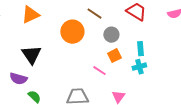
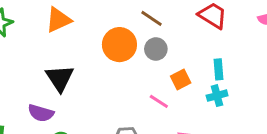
gray circle: (111, 35) -> (156, 49), moved

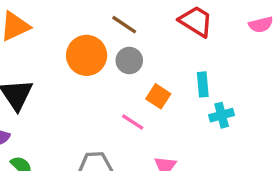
orange square: (181, 80) -> (158, 96), turned -30
cyan cross: (217, 96) -> (222, 115), moved

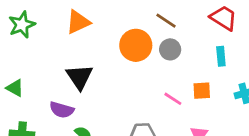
cyan rectangle: (203, 84) -> (221, 56), moved
orange square: (158, 96) -> (202, 91), moved, turned -36

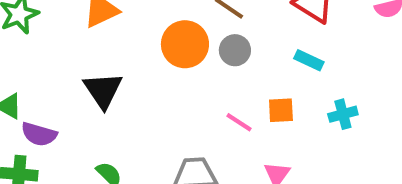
cyan rectangle: (221, 56) -> (309, 60), turned -60
purple semicircle: (62, 110) -> (39, 134), moved

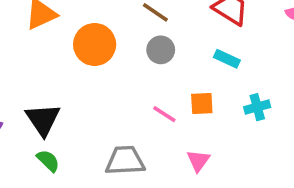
orange circle: (185, 44) -> (95, 44), moved
black triangle: (103, 90) -> (43, 120), moved

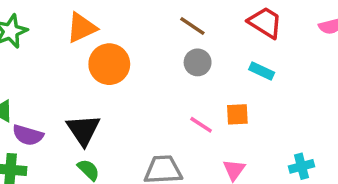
orange circle: (95, 44) -> (109, 64), moved
cyan cross: (257, 107) -> (302, 166), moved

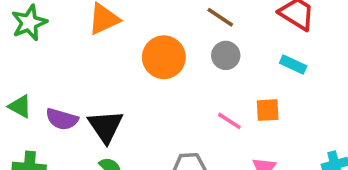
orange circle: (109, 64) -> (164, 57), moved
purple semicircle: (28, 135) -> (62, 119), moved

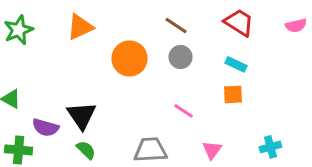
orange square: (268, 110) -> (233, 94), moved
purple semicircle: (62, 119) -> (46, 127), moved

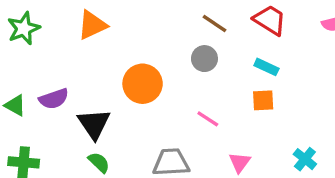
brown line: (176, 25) -> (215, 23), moved
orange circle: (130, 58) -> (143, 84), moved
purple semicircle: (46, 127) -> (54, 99), moved, turned -35
cyan cross: (270, 147) -> (305, 159), turned -36

